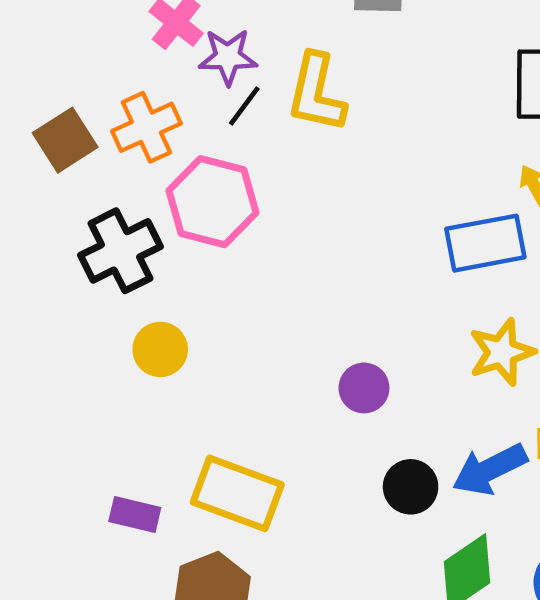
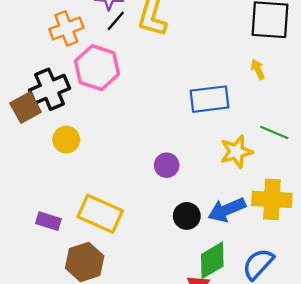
brown square: (65, 140) -> (26, 108), moved
blue rectangle: (485, 243) -> (209, 99), moved

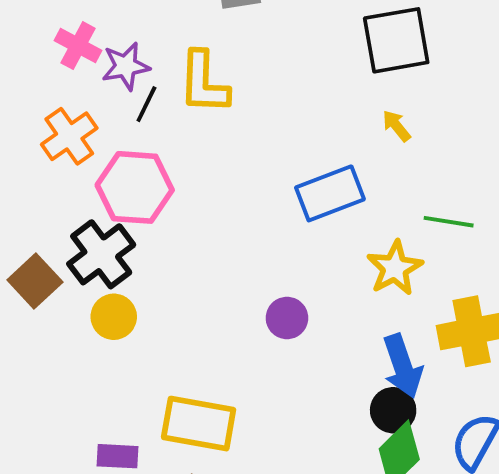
black cross: (50, 89) -> (101, 254), moved
blue arrow: (227, 210) -> (403, 366), turned -72
black circle: (187, 216) -> (393, 410), moved

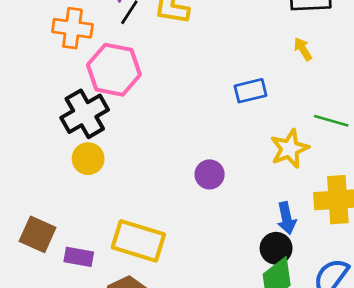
orange cross: (69, 136) -> (72, 28), turned 36
blue rectangle: (330, 193) -> (250, 91), size x0.7
brown square: (35, 281) -> (38, 234), moved, turned -30
blue arrow: (403, 366) -> (286, 218), size x0.7

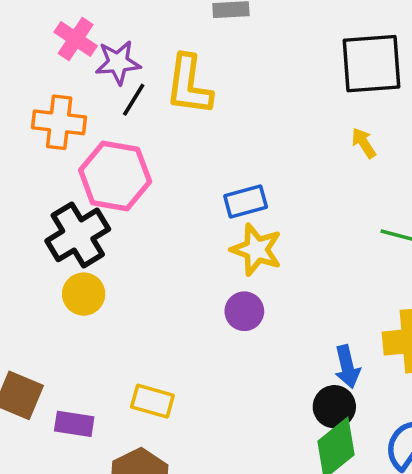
blue rectangle: (250, 91) -> (246, 201), moved
yellow star: (289, 149) -> (256, 250), moved, turned -30
yellow rectangle: (138, 241) -> (152, 401), size x0.6

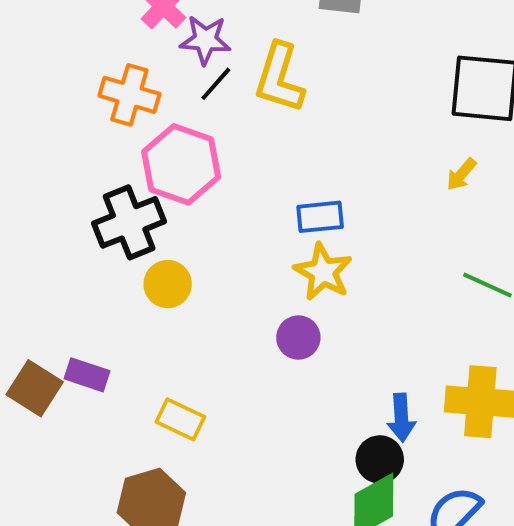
yellow arrow: (364, 143) -> (461, 174), turned -116
yellow circle: (84, 294) -> (168, 284), moved
purple rectangle: (74, 424) -> (87, 375), moved

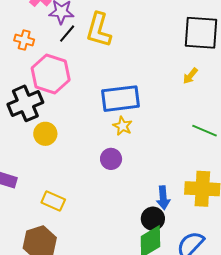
orange cross: (129, 95) -> (24, 40), size x0.7
blue rectangle: (320, 217) -> (120, 99), size x1.6
yellow star: (323, 272) -> (123, 126), size x0.7

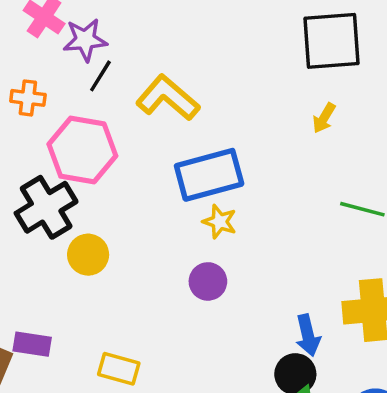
yellow L-shape: (99, 30) -> (168, 98), moved, turned 123

